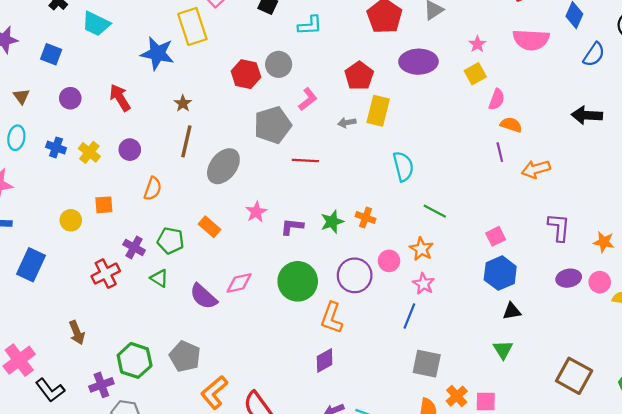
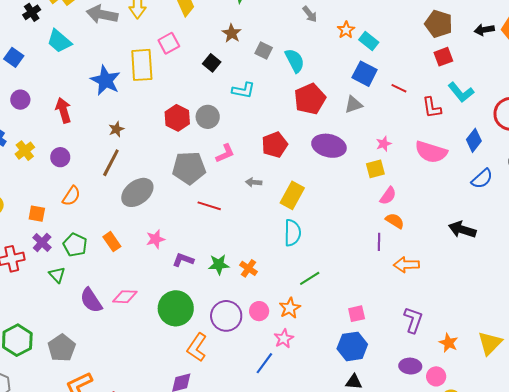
yellow rectangle: (378, 111) -> (292, 195), moved
orange square: (104, 205) -> (37, 214), moved
green line: (435, 211) -> (310, 278), turned -75

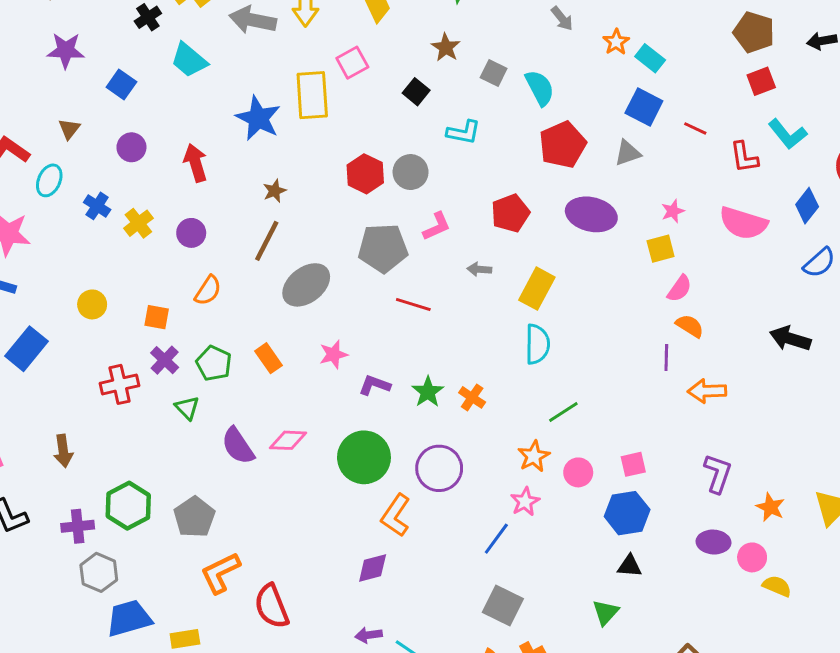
green star: (219, 265) -> (428, 392), turned -30
pink circle: (259, 311) -> (578, 472), moved

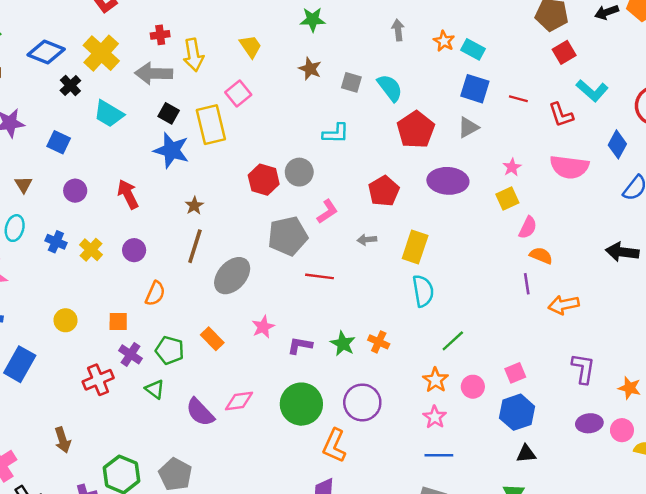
gray arrow: (562, 19) -> (398, 30), turned -138
black square: (416, 92) -> (169, 113), moved
blue line: (496, 539) -> (439, 455), moved, turned 64

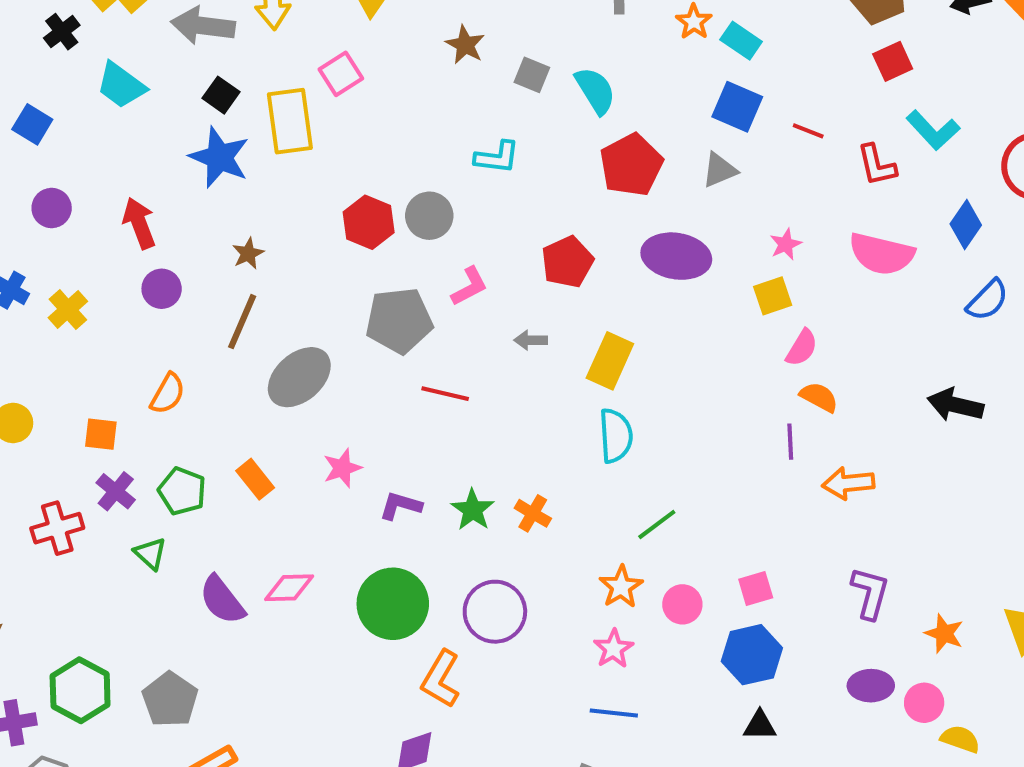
purple circle: (134, 250) -> (162, 289), moved

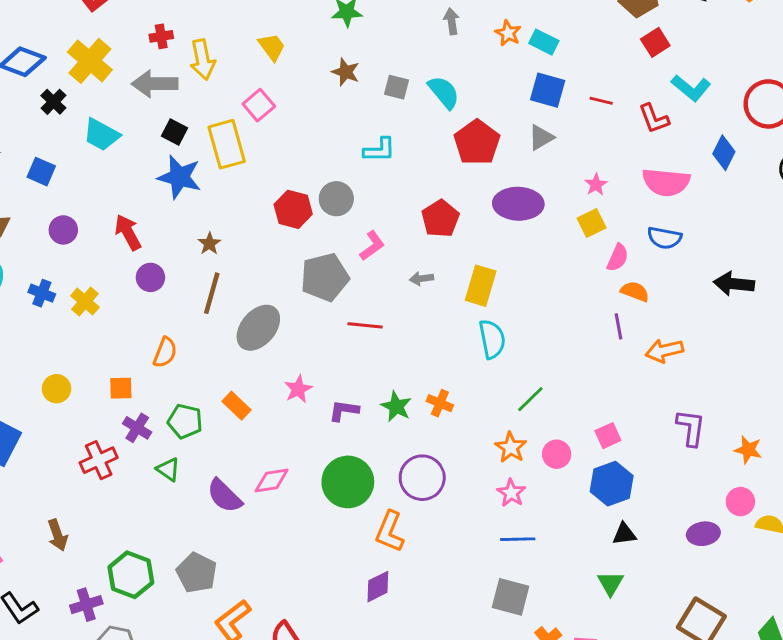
blue semicircle: (988, 300) -> (664, 238), moved, turned 64
purple ellipse: (871, 686) -> (703, 534), moved

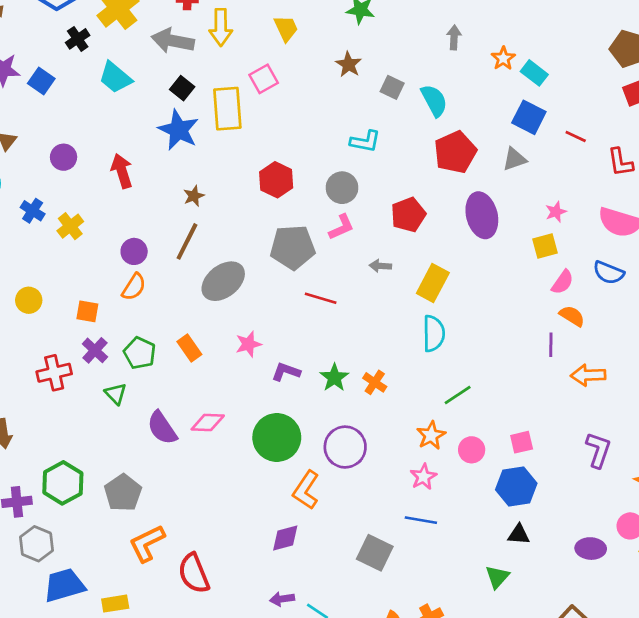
blue square: (41, 172) -> (41, 81), moved
gray circle: (336, 199) -> (342, 188), moved
purple ellipse: (518, 204) -> (482, 215), turned 63
purple circle: (150, 277) -> (134, 251), moved
gray square: (510, 597) -> (375, 553), moved

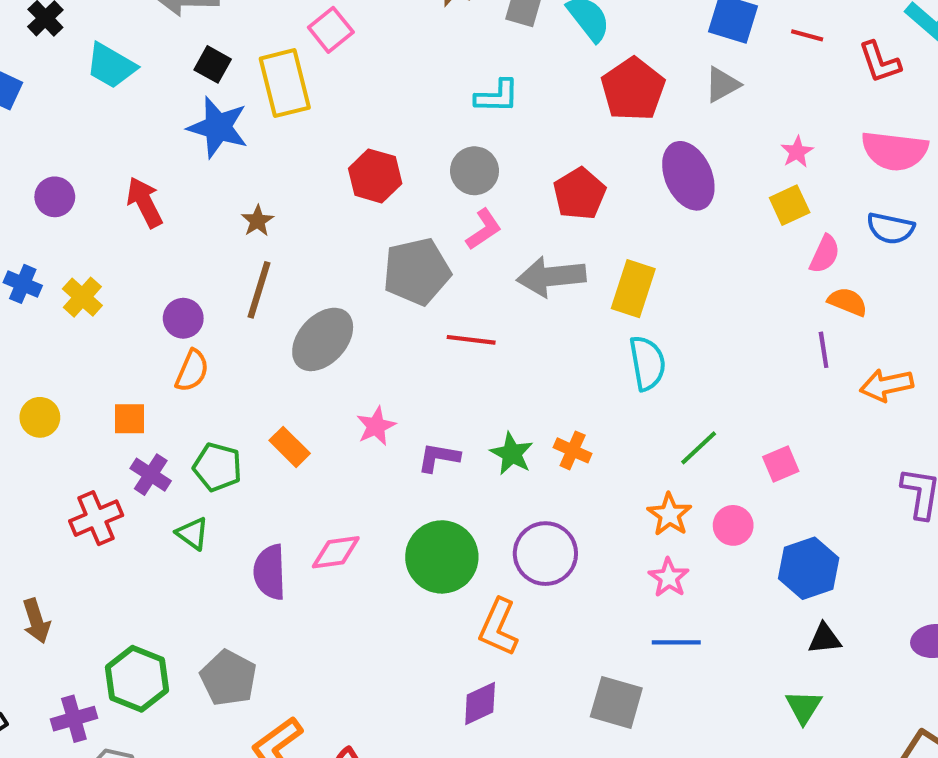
gray arrow: (380, 266) -> (551, 277), size x2.0
purple semicircle: (162, 428) -> (270, 572), turned 42
pink square: (522, 442) -> (781, 464), moved

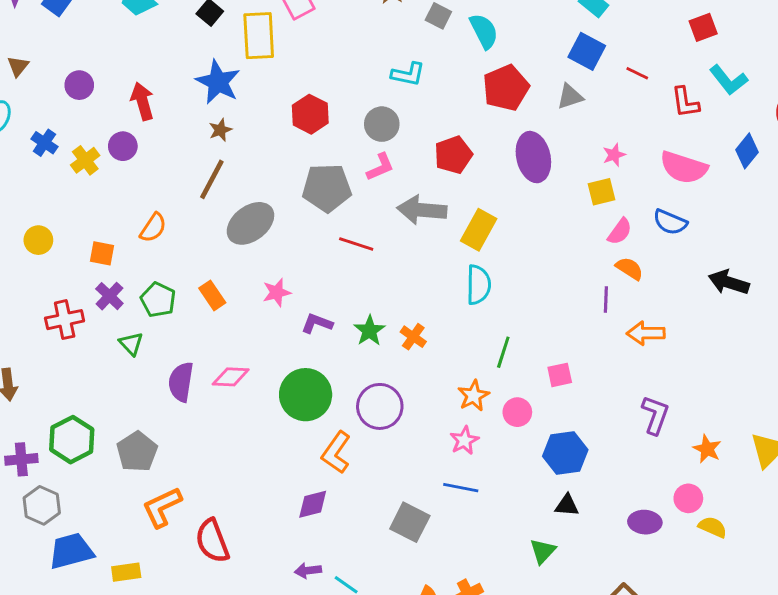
blue star: (218, 127) -> (218, 82), moved
purple circle: (183, 318) -> (123, 146), moved
green line: (699, 448) -> (503, 352), turned -40

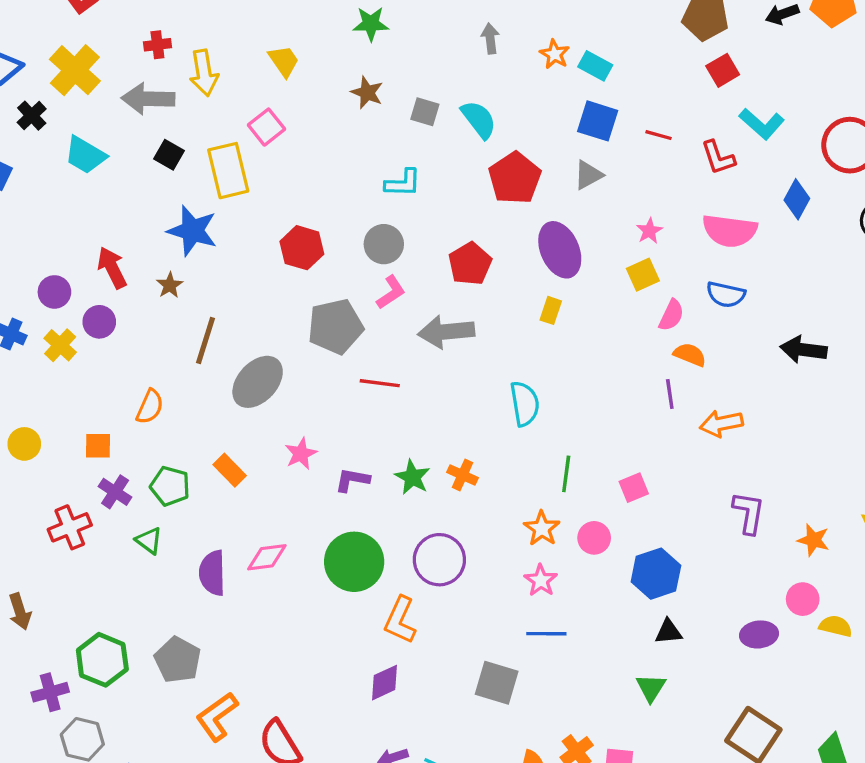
purple circle: (79, 85) -> (54, 292), moved
brown star: (220, 130) -> (170, 285), moved
yellow rectangle: (479, 230) -> (551, 310), moved, size x0.6

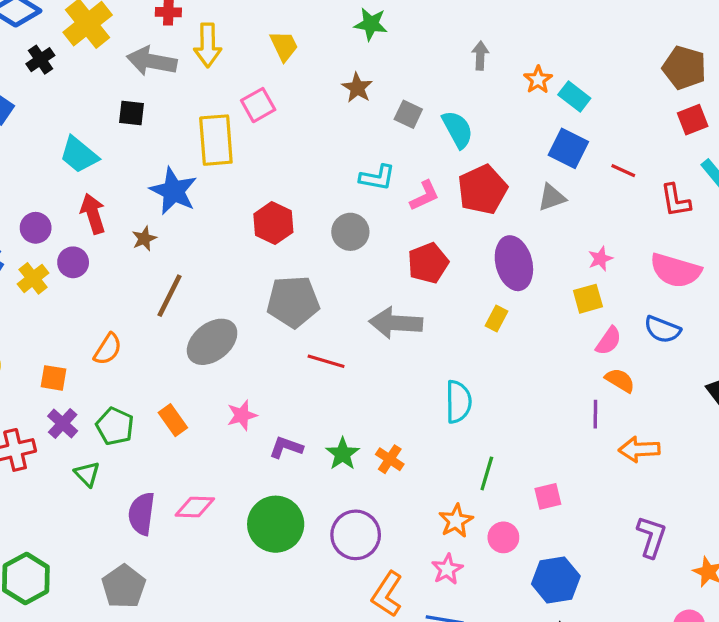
cyan trapezoid: (85, 155) -> (79, 155), moved
black square: (169, 155) -> (131, 113), moved, turned -32
pink L-shape: (391, 292) -> (425, 196), moved
orange L-shape: (400, 620) -> (387, 594), moved
gray pentagon: (178, 660) -> (124, 586), moved

